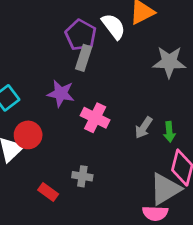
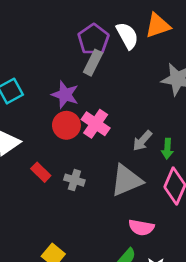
red circle: (28, 135) -> (66, 125), moved
gray triangle: (165, 189) -> (126, 180), moved
red rectangle: (48, 192) -> (41, 172), moved

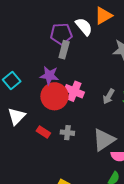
purple pentagon: (93, 39) -> (61, 34), turned -30
red circle: (66, 125) -> (54, 96), size x1.4
gray triangle: (126, 180) -> (104, 140), moved

